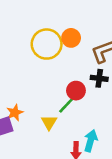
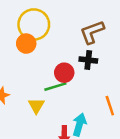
orange circle: (71, 38) -> (26, 44), moved
green line: (67, 104) -> (55, 87), turned 30

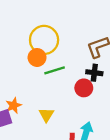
red circle: (64, 73) -> (84, 88), moved
green line: (55, 87) -> (55, 70), moved

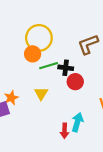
black cross: (94, 73) -> (66, 68), moved
yellow triangle: (46, 115) -> (41, 93), moved

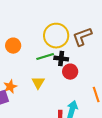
yellow circle: (39, 38) -> (56, 36), moved
orange circle: (33, 54) -> (13, 46), moved

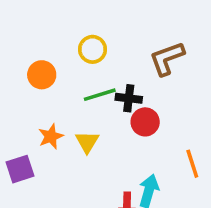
yellow circle: (56, 36) -> (93, 49), moved, size x0.6
orange star: (10, 87) -> (51, 136), moved

